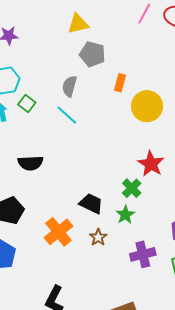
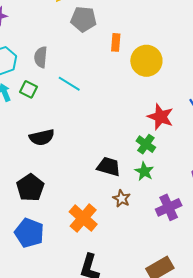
gray semicircle: (69, 86) -> (41, 57), moved
green square: (27, 103) -> (29, 89), moved
orange cross: (58, 232) -> (83, 218), moved

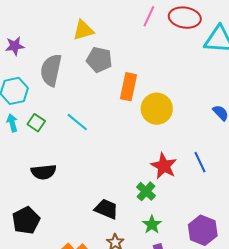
orange rectangle: (116, 42) -> (128, 87), size x1.5
gray semicircle: (41, 57) -> (51, 70), moved, size x1.5
green star: (144, 171) -> (152, 225), moved

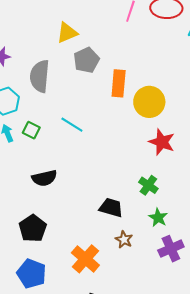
gray pentagon: (99, 60) -> (86, 60), turned -30
red star: (164, 166) -> (162, 142), moved

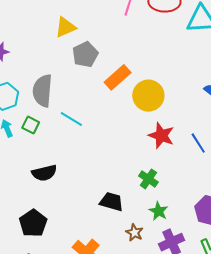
gray semicircle: (40, 76) -> (42, 91), moved
orange rectangle: (119, 83) -> (118, 77), turned 44
brown star: (124, 240) -> (134, 233), moved

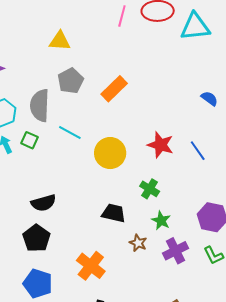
yellow triangle: (65, 27) -> (60, 41), turned 30
gray pentagon: (85, 54) -> (71, 81), moved
yellow circle: (148, 96) -> (110, 153), moved
black semicircle: (44, 173) -> (43, 203), moved

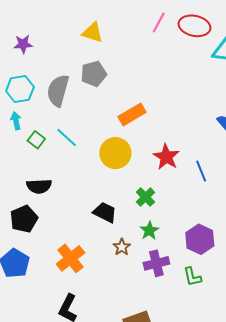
orange rectangle: (114, 89) -> (132, 114), moved
cyan line: (70, 132) -> (67, 138), moved
green square: (30, 140) -> (36, 140), moved

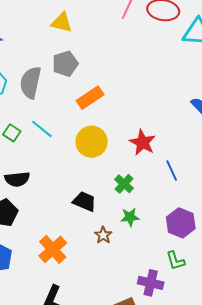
orange rectangle: (132, 114) -> (90, 98), moved
blue line: (201, 171) -> (172, 171), moved
green star: (149, 231) -> (130, 217), turned 30
purple cross: (156, 263) -> (151, 283), moved, turned 30

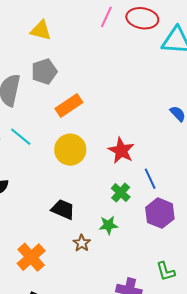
green cross: (124, 184) -> (121, 193), moved
purple hexagon: (181, 223) -> (160, 213), moved
green L-shape: (175, 261) -> (166, 271), moved

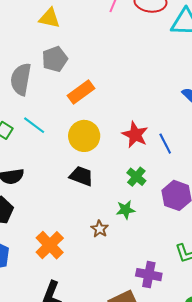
blue line: (150, 179) -> (165, 144), moved
black trapezoid: (63, 209) -> (81, 176), moved

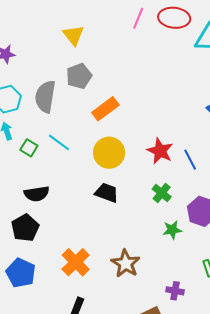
yellow triangle: (50, 18) -> (73, 35), turned 40
green star: (126, 210) -> (172, 230), moved
brown star: (100, 229) -> (126, 263), moved, size x1.6
purple cross: (149, 275) -> (175, 291), size x0.7

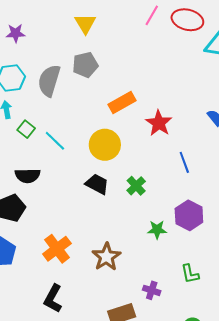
orange rectangle: (105, 109) -> (122, 102), moved
cyan line: (59, 142) -> (55, 141), moved
red star: (160, 151) -> (159, 123), moved
green cross: (162, 193) -> (136, 186), moved

